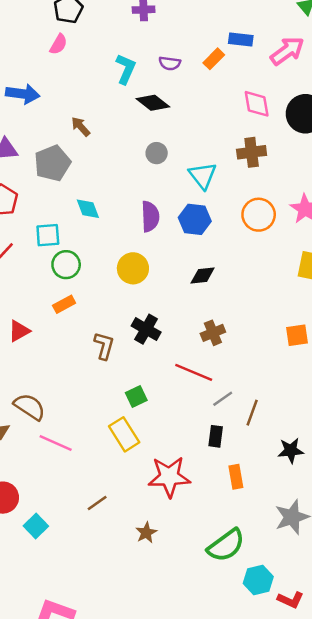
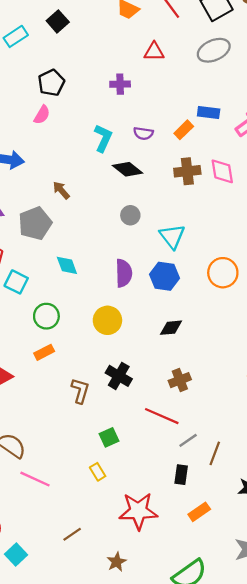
brown cross: (252, 152) -> (187, 171), moved
cyan square: (48, 235) -> (16, 282), moved, turned 30
yellow rectangle: (124, 434) -> (98, 472), size x0.6
orange rectangle: (236, 477) -> (199, 512), turned 65

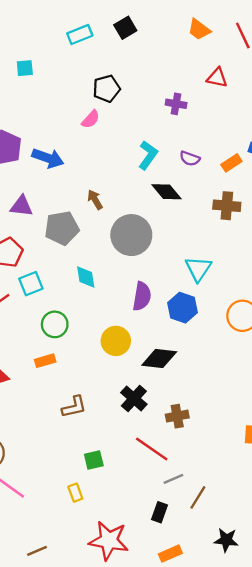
gray circle: (130, 215) -> (131, 235), moved, size x2.0
cyan square: (16, 282) -> (31, 284), turned 30
black diamond: (171, 328) -> (159, 359), moved, size x1.4
black cross: (119, 376) -> (134, 398), moved
brown L-shape: (80, 391) -> (74, 407), turned 50

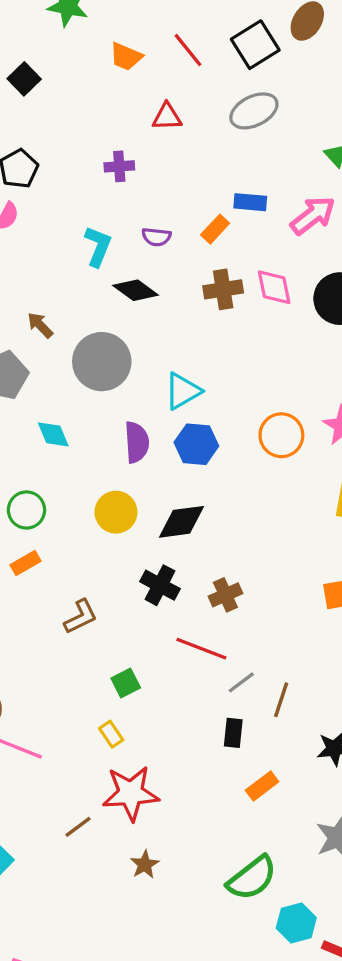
cyan triangle: (198, 269) -> (183, 391), moved, turned 40
red star: (109, 541) -> (131, 793), moved

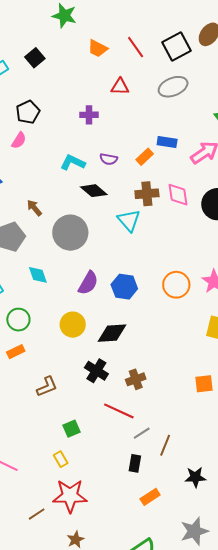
cyan L-shape: (98, 246) -> (73, 162), turned -90
cyan triangle: (183, 391) -> (129, 220), moved, turned -45
purple semicircle: (137, 442) -> (88, 283), turned 30

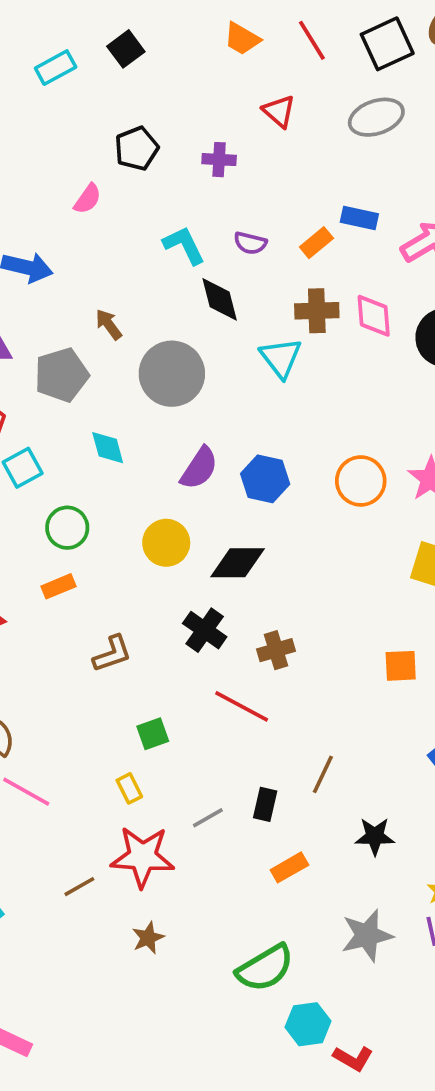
red triangle: (120, 87) -> (279, 111), turned 36
black pentagon: (28, 112) -> (137, 148), moved
cyan L-shape: (73, 162) -> (184, 245), turned 35
black diamond: (94, 191) -> (220, 299), turned 32
gray line: (142, 433) -> (208, 818), moved

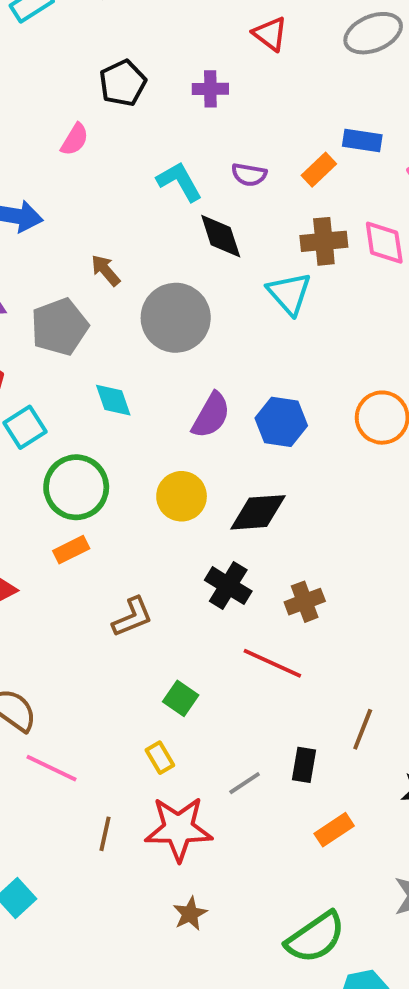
green circle: (67, 528) -> (76, 487), size x1.4
green square: (153, 734) -> (181, 698), turned -32
brown line: (79, 887) -> (105, 834), moved, turned -44

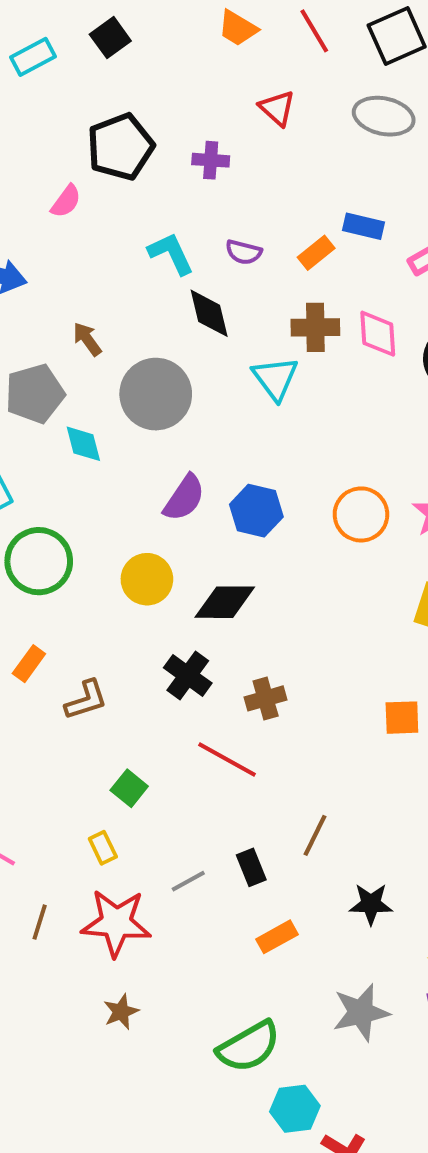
gray ellipse: (373, 33) -> (384, 116), turned 30
black pentagon: (123, 83) -> (120, 147), size x1.4
cyan diamond: (113, 400) -> (83, 444), moved
orange rectangle: (71, 550) -> (29, 664), moved, turned -32
black rectangle: (304, 765) -> (251, 867), turned -36

